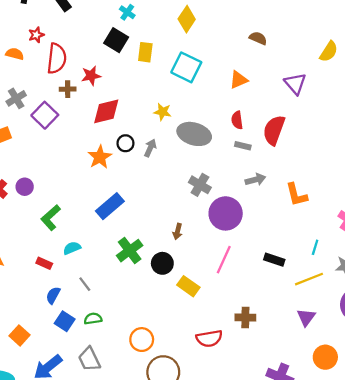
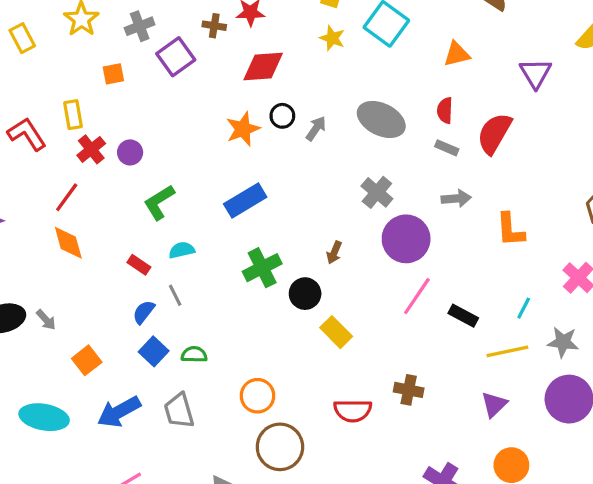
yellow star: (163, 112) -> (332, 38), moved
pink line: (224, 260) -> (417, 296), moved
gray line: (85, 284) -> (175, 295), moved

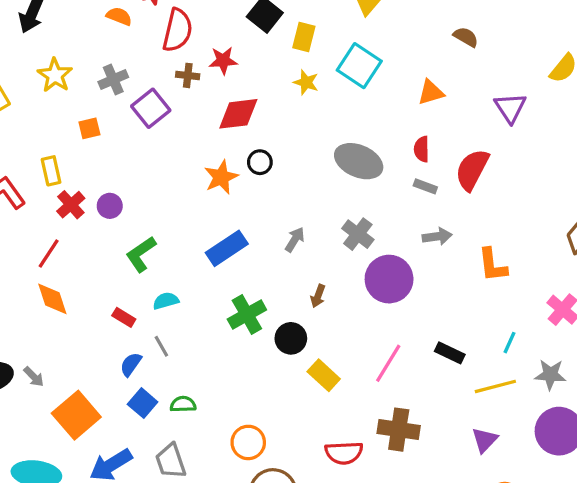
gray arrow: (316, 128) -> (295, 240), moved
pink line: (417, 296) -> (388, 363), moved
orange square: (87, 360) -> (76, 415), size x1.6
brown cross: (409, 390) -> (399, 430), size x1.4

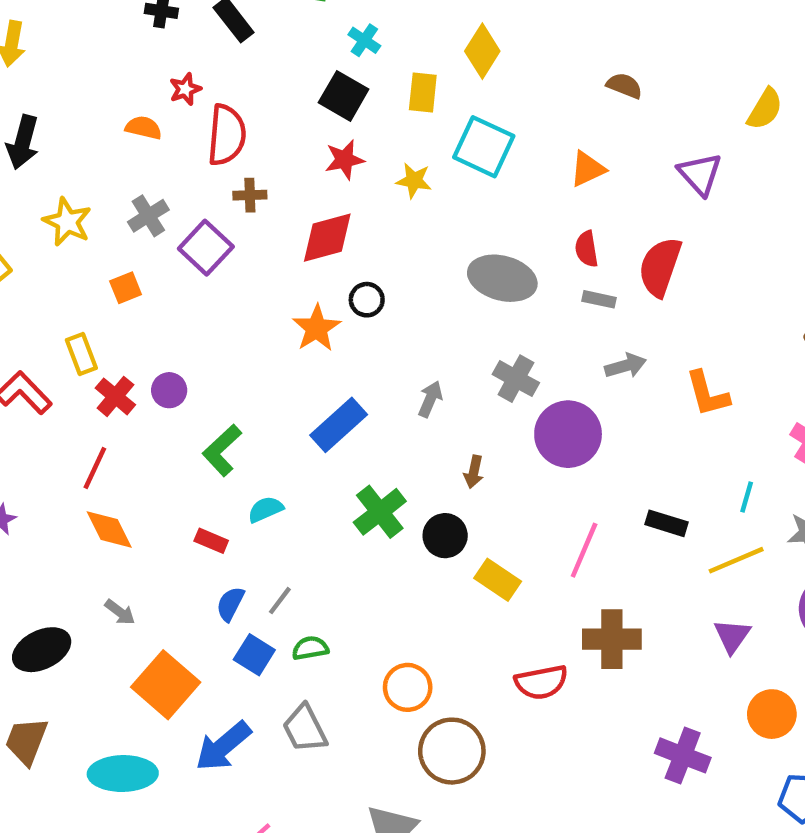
yellow rectangle: (304, 37) -> (423, 93), moved
red star: (223, 61) -> (345, 160), moved
gray line: (161, 346) -> (280, 601), moved, turned 75
gray arrow: (34, 377) -> (120, 612), moved

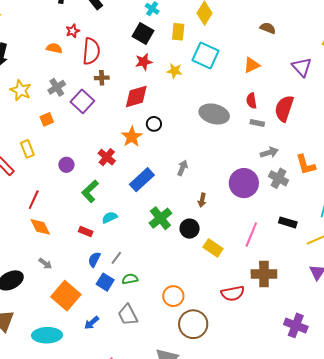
gray cross: (516, 379) -> (279, 178), moved
red cross: (115, 396) -> (107, 157), moved
blue arrow: (223, 746) -> (92, 323), size x0.6

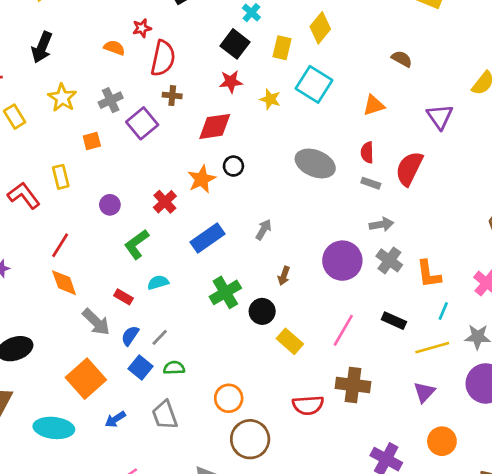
orange L-shape: (306, 165) -> (429, 274), moved
gray arrow: (45, 264) -> (96, 322), moved, size x1.6

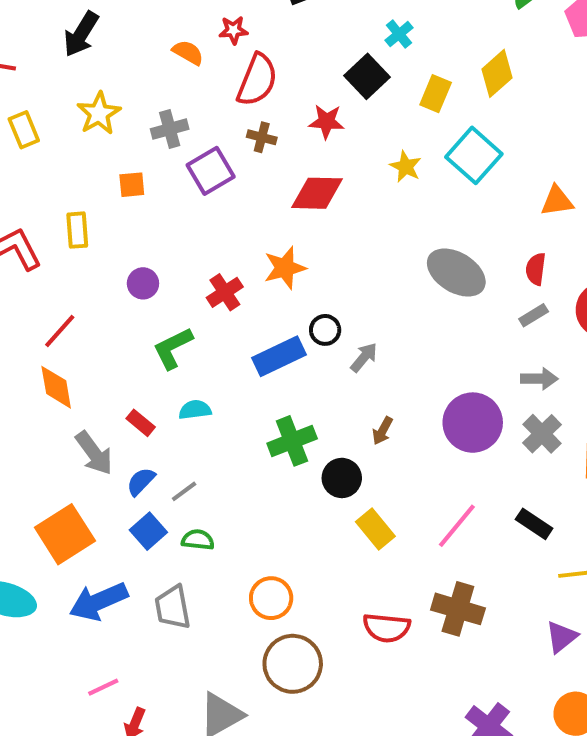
red star: (231, 82) -> (327, 122), moved
black circle: (233, 166) -> (325, 330), moved
gray rectangle: (371, 183) -> (534, 315), turned -60
blue arrow: (115, 419) -> (99, 601), size x1.8

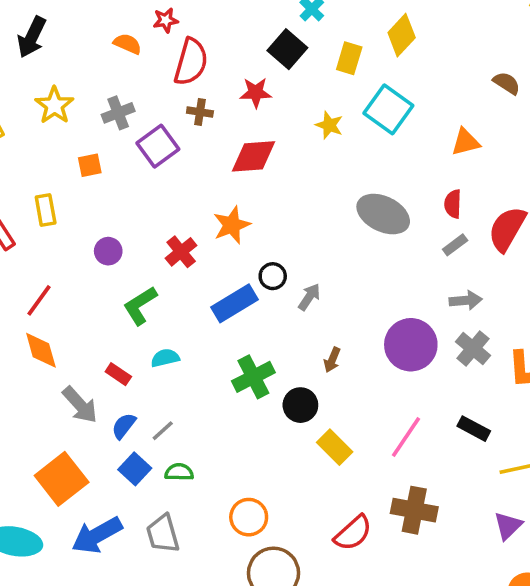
red semicircle: (387, 628) -> (353, 533), turned -42

